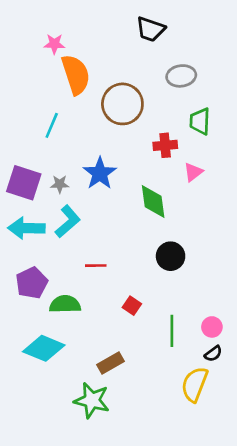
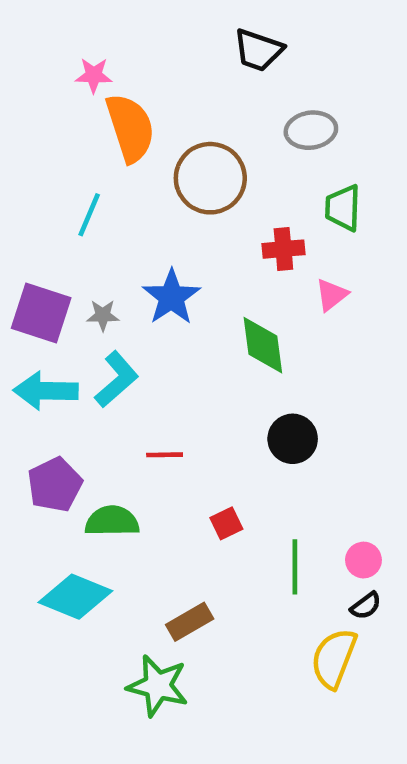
red square: (132, 306) -> (226, 523), turned 30

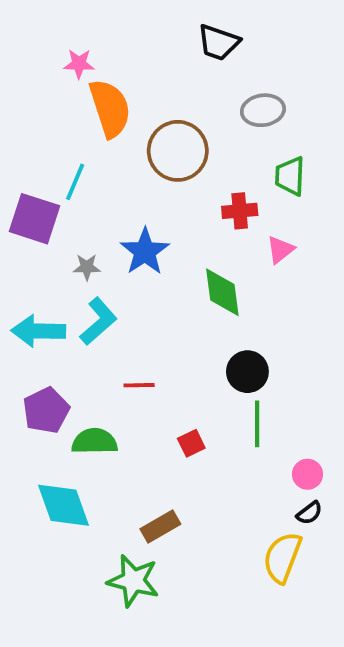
purple square: (41, 313) -> (34, 219), moved
green line: (295, 567) -> (257, 424), moved
cyan diamond: (75, 597) -> (64, 505), turned 48

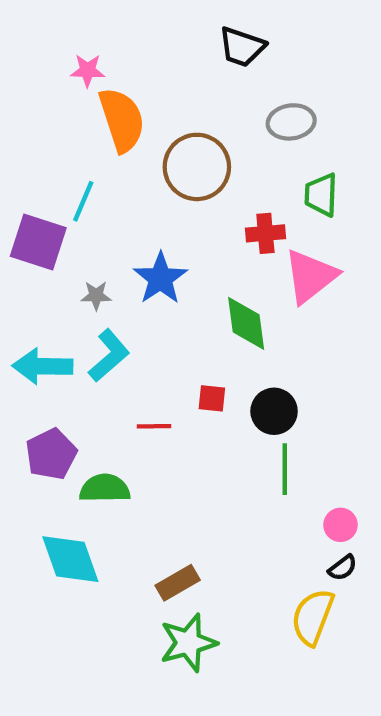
pink triangle: (280, 250) -> (310, 276), size x1.8
red square: (191, 443) -> (212, 398), moved, turned 32
green star: (133, 581) -> (188, 643), moved, turned -30

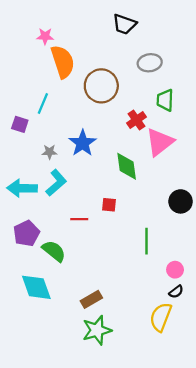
red cross: (265, 233) -> (136, 120), turned -30
purple square: (38, 242) -> (20, 124), size x0.6
black circle: (274, 411) -> (181, 201), moved
green semicircle: (105, 488) -> (54, 251), turned 40

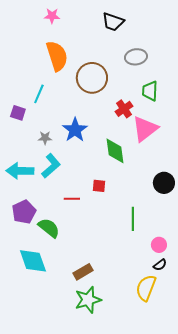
pink star: (45, 36) -> (52, 16), moved

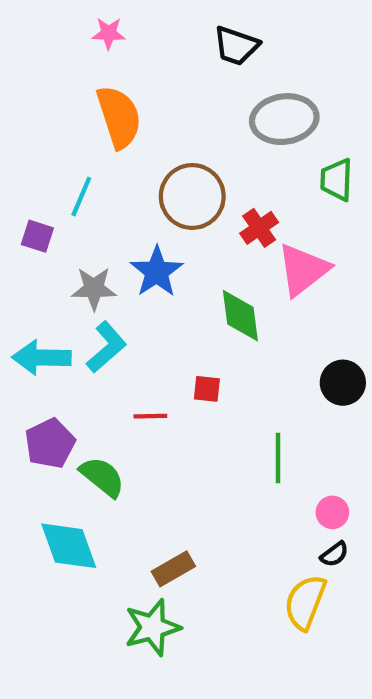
gray ellipse: (136, 57) -> (284, 119), size x1.4
brown circle: (92, 78) -> (192, 196), moved
green trapezoid: (150, 91) -> (337, 180), moved
gray star: (45, 138) -> (94, 289), size x1.5
green star: (88, 300) -> (152, 627), moved

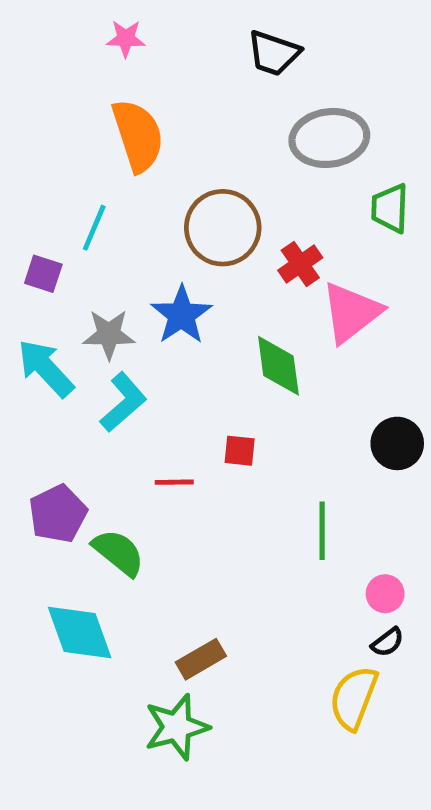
cyan arrow: (42, 358) -> (46, 368), moved, turned 46

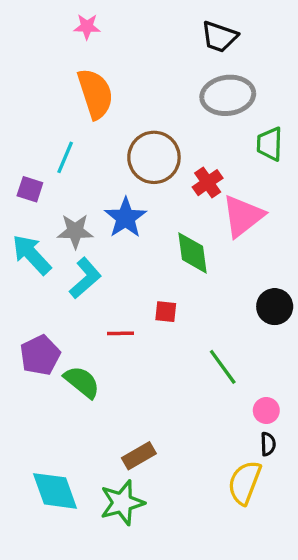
black trapezoid: (274, 53) -> (219, 37), moved
green line: (322, 531) -> (223, 367), turned -36
cyan diamond: (80, 632) -> (55, 491), moved
black semicircle: (388, 642) -> (268, 444), turned -55

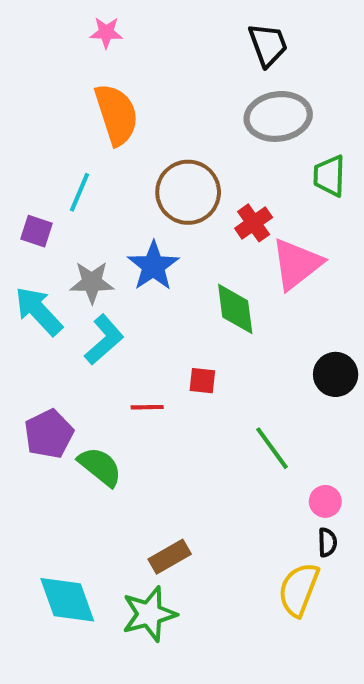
black trapezoid: (219, 37) -> (268, 45), turned -129

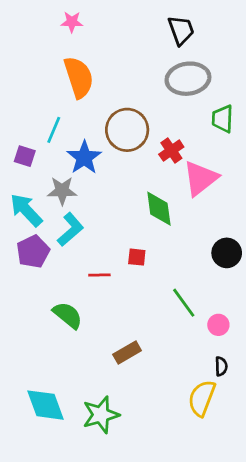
blue star: (153, 266) -> (84, 157), moved
purple pentagon: (49, 434) -> (33, 252), moved
pink circle: (325, 501) -> (218, 325), moved
brown rectangle: (170, 557) -> (127, 353), moved

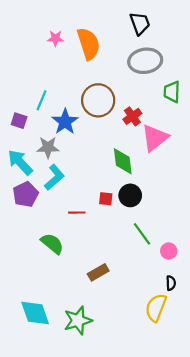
pink star: (72, 22) -> (55, 38), moved
orange semicircle: (79, 77) -> (89, 44), moved
black circle: (227, 253) -> (130, 195), moved

